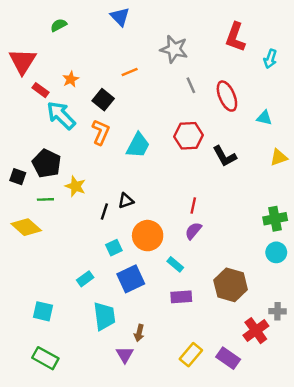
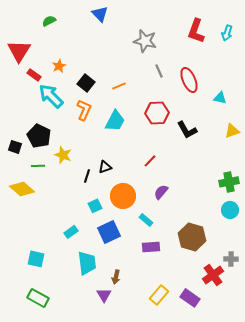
cyan arrow: (270, 59) -> (227, 33), moved
orange line: (130, 72) -> (119, 86), moved
red line: (193, 205) -> (150, 161), moved, turned 32

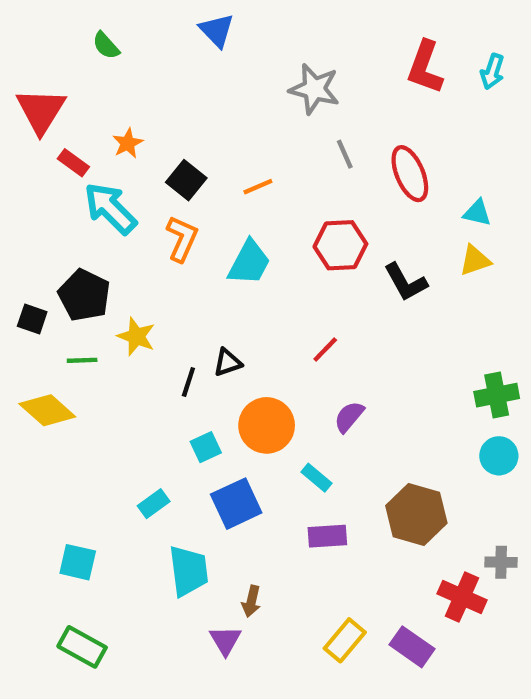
green semicircle: (49, 21) -> (106, 46), turned -104
yellow triangle: (232, 131) -> (475, 260), moved
red cross: (213, 275) -> (462, 597), turned -30

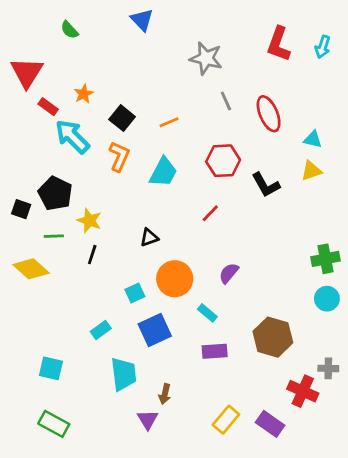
red line: (325, 349) -> (210, 213), moved
black line: (188, 382) -> (92, 255), moved

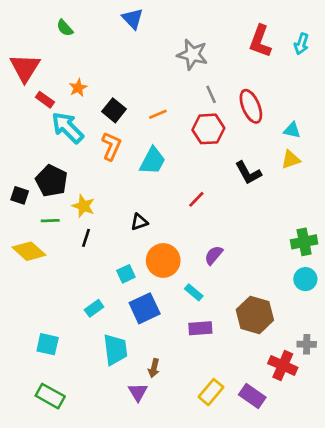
red hexagon: (223, 161) -> (208, 129), moved

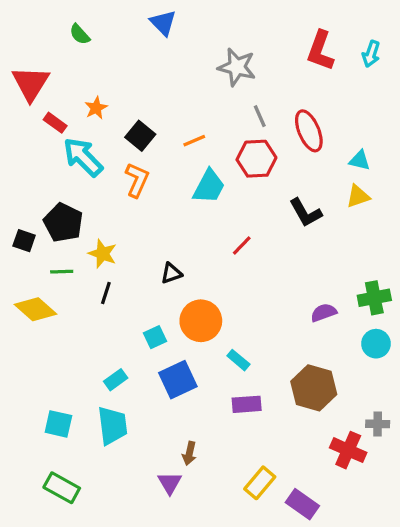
cyan trapezoid: (153, 161) -> (209, 187), moved
purple semicircle: (214, 255) -> (324, 313), moved, turned 30
cyan trapezoid: (115, 350) -> (112, 426), moved
purple rectangle: (252, 396) -> (302, 504), moved

